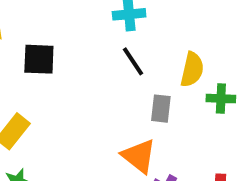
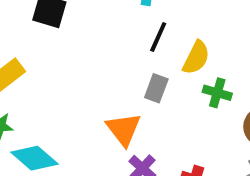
black line: (133, 61) -> (158, 37), moved, turned 44

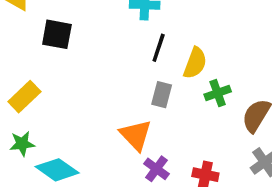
green cross: (217, 93) -> (218, 93), turned -30

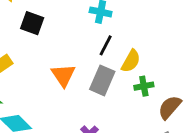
gray rectangle: (162, 95) -> (102, 80), size x1.5
orange triangle: (136, 135) -> (63, 75), moved

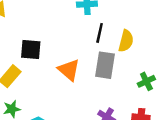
black square: (32, 23) -> (31, 49), moved
green cross: (144, 86) -> (146, 81), moved

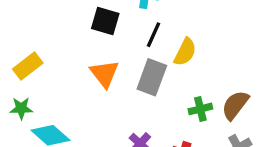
black square: (31, 49) -> (105, 21), moved

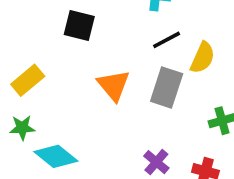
black square: (105, 21) -> (79, 25), moved
black line: (153, 35) -> (167, 40), turned 40

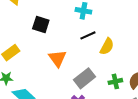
gray rectangle: (167, 87) -> (85, 78), moved, turned 30

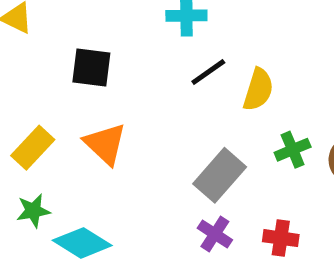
orange triangle: (57, 58) -> (105, 144), moved
green cross: (115, 81) -> (293, 150), moved

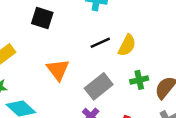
black line: (208, 72) -> (100, 43), moved
orange triangle: (105, 144) -> (58, 70), moved

